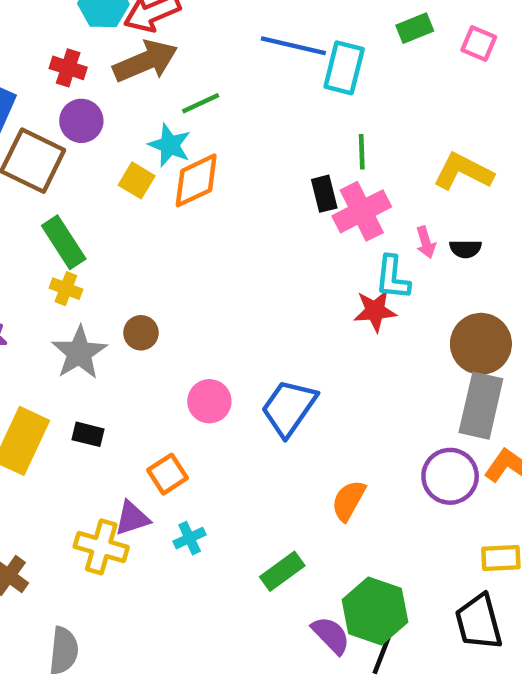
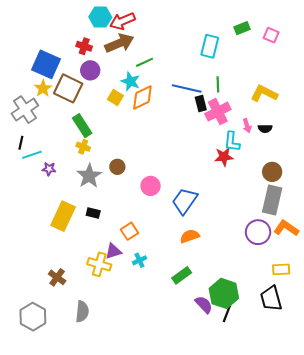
blue line: (293, 46) -> (187, 88), moved
brown circle: (481, 344) -> (272, 172), size x0.7
pink circle: (209, 401) -> (151, 186), moved
orange semicircle: (348, 501) -> (190, 236), moved, turned 42

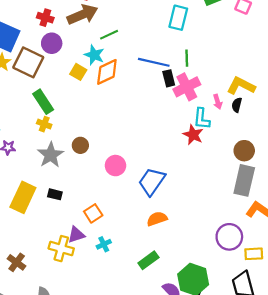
yellow L-shape: (264, 93) -> (241, 86), moved
black semicircle: (265, 129) -> (237, 105), turned 104
red star: (224, 157) -> (193, 135), turned 30
purple circle: (258, 232) -> (229, 237), moved

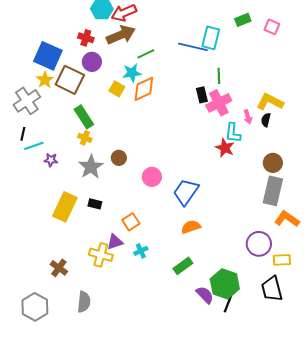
cyan star: (94, 55) -> (132, 73), turned -30
blue line: (154, 62) -> (193, 47), moved

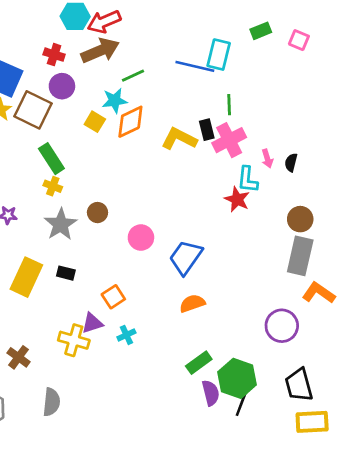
yellow L-shape: (270, 102) -> (179, 139), moved
yellow rectangle: (282, 260) -> (312, 422), moved, size x1.4
green rectangle: (183, 266) -> (199, 363), moved
purple semicircle: (205, 295) -> (211, 393), turned 30

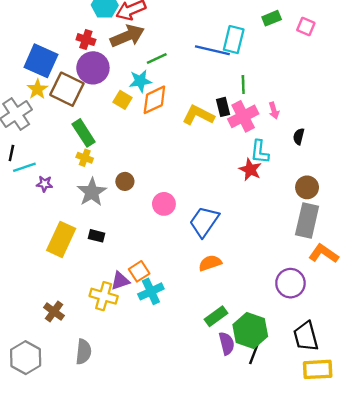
purple circle: (62, 86) -> (93, 68), size x1.4
pink arrow: (267, 159) -> (274, 110), moved
orange square: (113, 297) -> (139, 271), moved
cyan cross: (126, 335) -> (151, 291), size x1.5

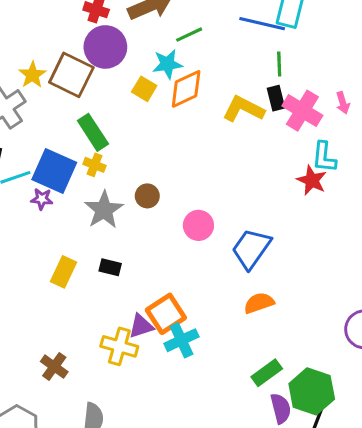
blue square: (41, 61) -> (54, 171), moved
green line: (243, 84) -> (279, 64), moved
pink cross: (243, 116) -> (302, 111), turned -32
yellow rectangle: (61, 239) -> (63, 272), size x0.7
orange square: (139, 271) -> (166, 314), size x1.4

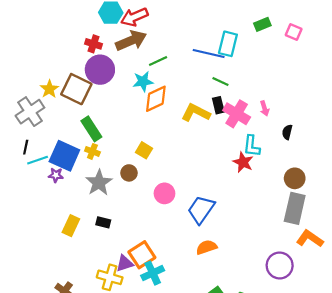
green line: (279, 64) -> (220, 81), turned -63
yellow square: (144, 89) -> (144, 150), moved

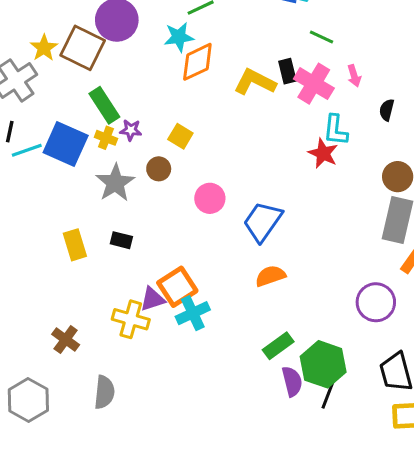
green line: (220, 81) -> (322, 37), moved
purple star: (56, 175) -> (131, 130), moved
yellow rectangle: (71, 226) -> (75, 245), turned -42

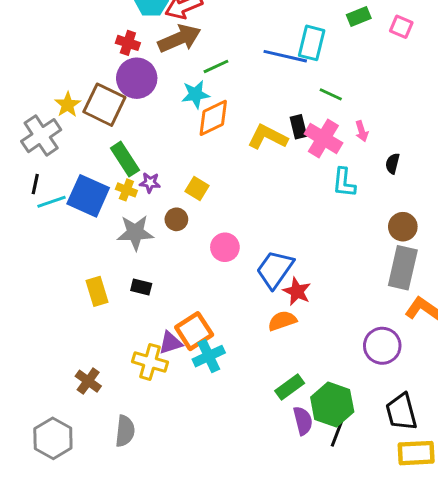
red star: (323, 153) -> (297, 291), moved
gray star: (115, 183) -> (135, 233), turned 30

